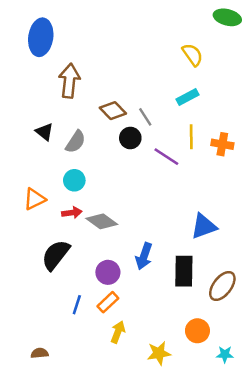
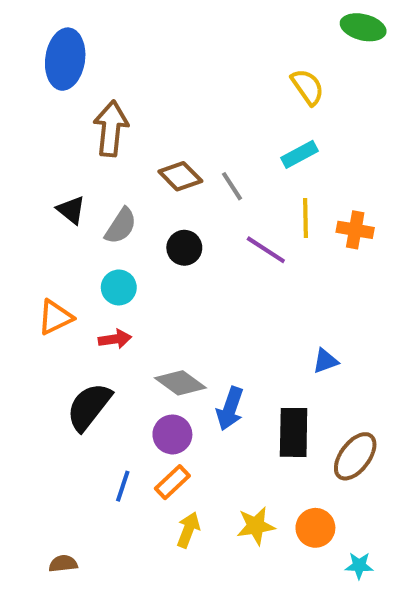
black circle: (130, 138) -> (184, 248), moved
gray diamond: (102, 221) -> (180, 383), moved
blue triangle: (204, 226) -> (325, 361), size x0.6
yellow star: (159, 353) -> (256, 526), moved

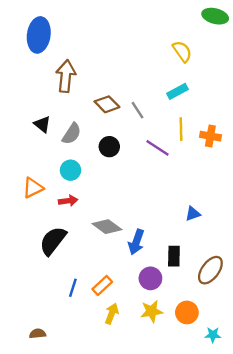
black rectangle: (294, 432) -> (174, 256), size x0.7
purple circle: (172, 434) -> (150, 278), moved

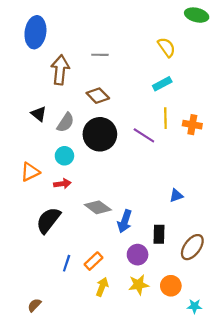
gray line: (138, 110) -> (100, 55), moved, turned -56
black circle: (109, 147) -> (100, 134), size x1.8
brown semicircle: (38, 334) -> (34, 305), turned -40

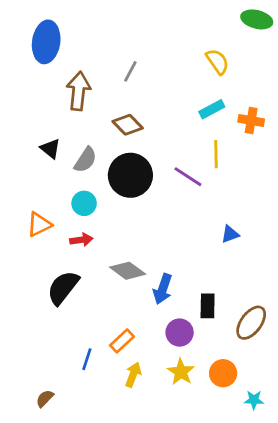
gray line: (100, 55) -> (130, 71), turned -63
orange cross: (192, 125) -> (251, 121), moved
blue triangle: (176, 196) -> (230, 234), moved
blue line: (67, 263) -> (87, 359), moved
yellow star: (139, 285) -> (181, 372), turned -30

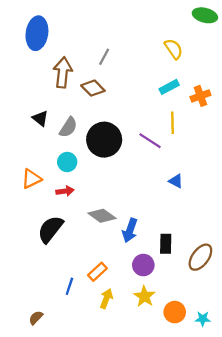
orange cross: (251, 121) -> (200, 96), turned -30
brown diamond: (128, 125) -> (93, 88), moved
blue triangle: (230, 234) -> (176, 181), moved, turned 48
orange circle: (223, 373) -> (175, 312), moved

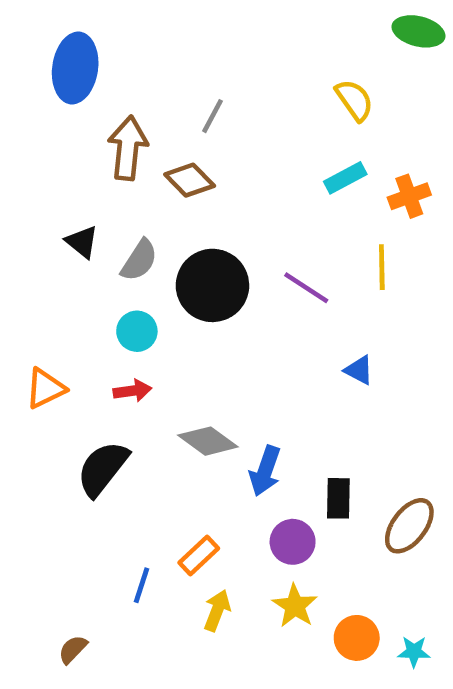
yellow line: (172, 123) -> (382, 267), moved
orange triangle: (31, 179) -> (45, 388), moved

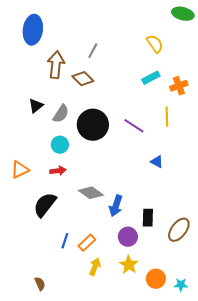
black triangle: (82, 242) -> (36, 106), turned 42
blue line: (142, 585) -> (65, 241), moved
brown semicircle: (73, 649) -> (40, 284), moved, turned 112

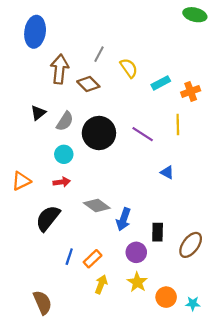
yellow semicircle: (155, 44) -> (129, 68), moved
brown semicircle: (40, 284) -> (42, 302), size x1.6

